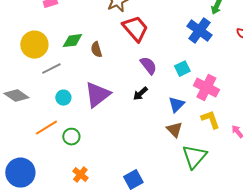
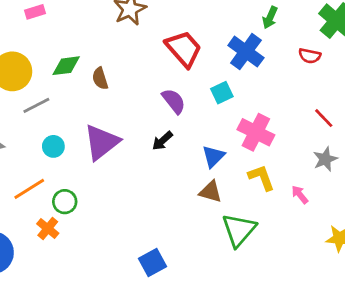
red trapezoid: (135, 29) -> (184, 49), moved
cyan square: (182, 69) -> (222, 93), moved
brown triangle: (174, 130) -> (211, 192), turned -30
orange cross: (80, 175) -> (48, 229), moved

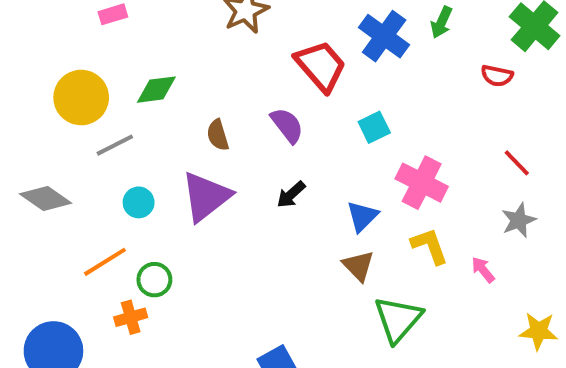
blue cross: (246, 52) -> (384, 36), moved
brown semicircle: (100, 78) -> (218, 135), moved
purple semicircle: (174, 101) -> (287, 125), moved
brown triangle: (211, 192) -> (358, 266), turned 30
orange cross: (48, 229) -> (131, 317), turned 35

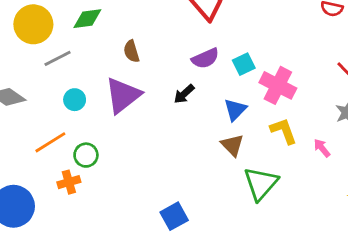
purple semicircle: (287, 125) -> (205, 58), moved, turned 104
cyan square: (374, 127) -> (244, 64), moved

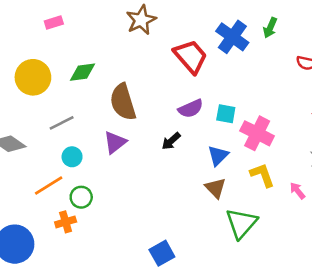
brown semicircle: (131, 51) -> (123, 102), size x1.8
gray line: (58, 58) -> (62, 123), moved
cyan square: (244, 64) -> (226, 114), turned 36
purple triangle: (123, 95) -> (115, 142), size x0.7
cyan circle: (75, 100) -> (72, 157), moved

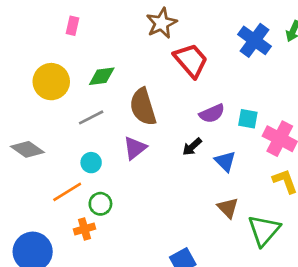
pink rectangle: (54, 23) -> (73, 26), turned -60
red trapezoid: (191, 56) -> (191, 60), moved
gray line: (62, 123) -> (91, 117), moved
blue triangle: (218, 155) -> (225, 161), moved, turned -30
brown triangle: (215, 188) -> (228, 208), moved

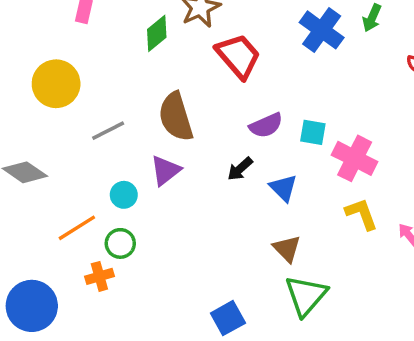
green diamond: (102, 76) -> (157, 33), moved, turned -32
cyan circle: (91, 163) -> (124, 195), moved
green triangle: (264, 230) -> (306, 296), moved

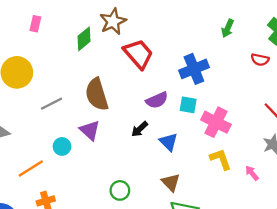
blue cross: (322, 30) -> (194, 69), moved, turned 32
purple triangle: (165, 171) -> (90, 130), turned -40
green circle: (120, 243) -> (120, 190), moved

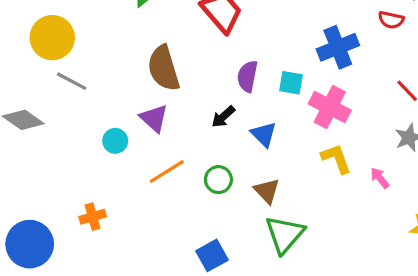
blue cross: (194, 69) -> (338, 47), moved
purple semicircle: (157, 100) -> (247, 76), turned 125
gray line: (52, 104) -> (72, 81), moved, turned 55
orange line: (31, 168) -> (167, 172), moved
green circle: (120, 190) -> (218, 180), moved

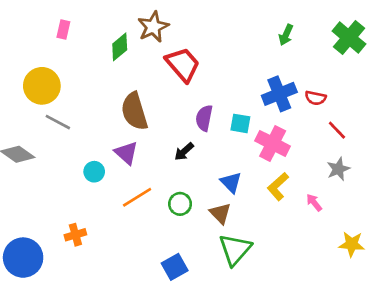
red semicircle: (391, 20) -> (316, 98), moved
blue triangle: (264, 134) -> (231, 182), moved
yellow L-shape: (336, 159) -> (278, 186), turned -112

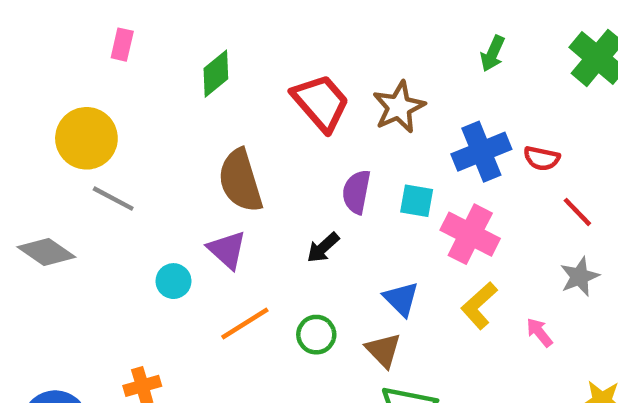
brown star: (153, 27) -> (399, 107), moved

